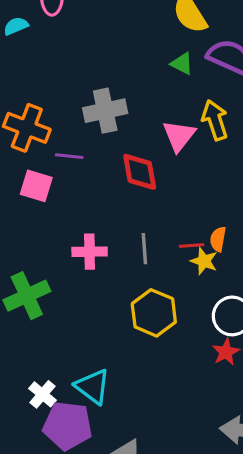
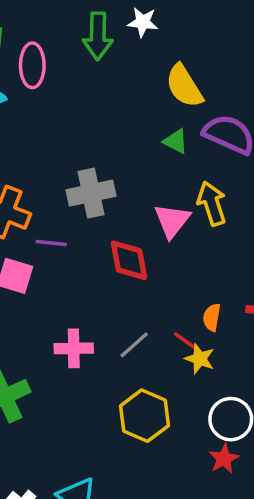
orange semicircle: (218, 239) -> (212, 317), moved
red line: (191, 245) -> (186, 341), turned 40
gray line: (144, 249) -> (134, 345), turned 52

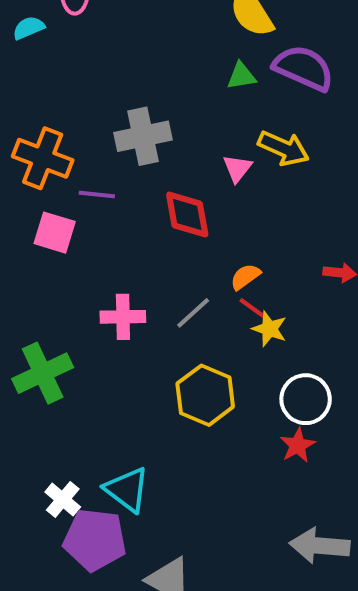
green triangle: (176, 141) -> (241, 76), turned -36
yellow arrow: (212, 203) -> (284, 148), turned 132
pink triangle: (172, 221) -> (237, 168), size x0.7
orange semicircle: (212, 317) -> (245, 277), moved, turned 44

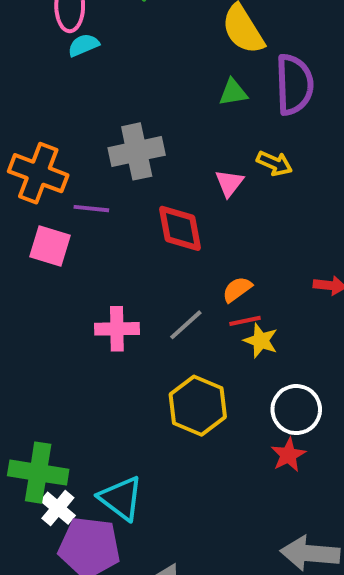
cyan semicircle: (29, 28) -> (83, 45), moved
purple semicircle: (304, 68) -> (294, 85), turned 64
yellow arrow: (284, 148) -> (275, 163), size x0.7
red line: (253, 309) -> (245, 321), turned -48
green cross: (43, 373) -> (38, 473), moved, turned 34

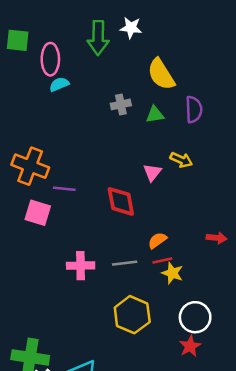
purple semicircle: (294, 85) -> (194, 110), size x0.7
gray cross: (137, 151) -> (121, 104), moved, size x0.6
gray line: (186, 325) -> (125, 263), turned 35

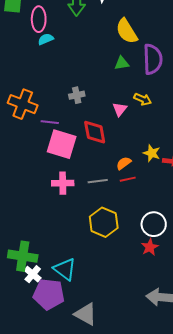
gray cross: (121, 104) -> (77, 95), moved
purple semicircle: (194, 110) -> (153, 59), size x1.4
pink square: (38, 213) -> (62, 144), moved, size x1.4
yellow star: (172, 273) -> (152, 153), moved

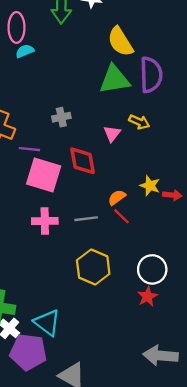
green triangle: (122, 63) -> (114, 79), size x1.8
red line: (128, 179) -> (122, 216), turned 56

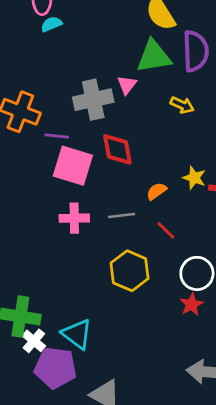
gray cross: (61, 117) -> (93, 100), size x1.8
pink triangle: (112, 134) -> (127, 85), moved
red line: (122, 216) -> (166, 230), moved

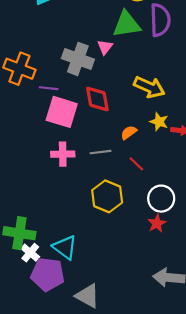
gray cross: (93, 100) -> (78, 59), turned 32
yellow arrow: (182, 105) -> (149, 87), moved, size x1.6

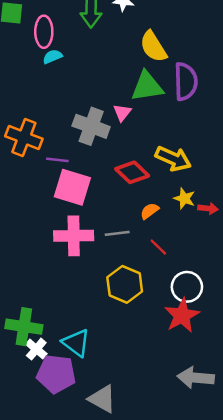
red diamond: (97, 99) -> (132, 172), moved, turned -36
pink cross: (63, 154) -> (74, 236), size x1.4
red star: (157, 223) -> (182, 315), size x1.6

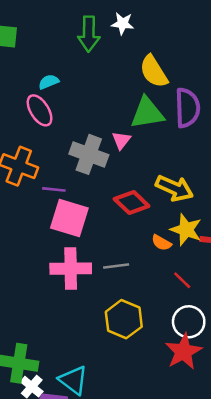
pink ellipse: (44, 32) -> (40, 110), moved, turned -32
yellow star: (184, 198) -> (186, 230), size x1.4
orange semicircle: (150, 211) -> (161, 243), moved, turned -114
red line: (158, 247) -> (182, 280), moved

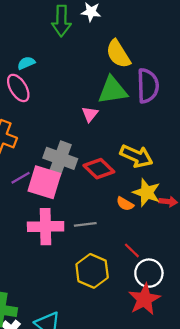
gray cross: (89, 154) -> (60, 158), moved
purple line: (54, 189) -> (21, 178), moved, turned -36
red line: (182, 280) -> (132, 250), moved

